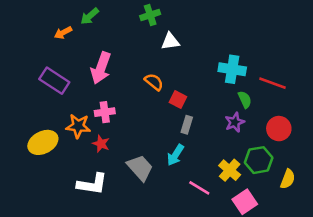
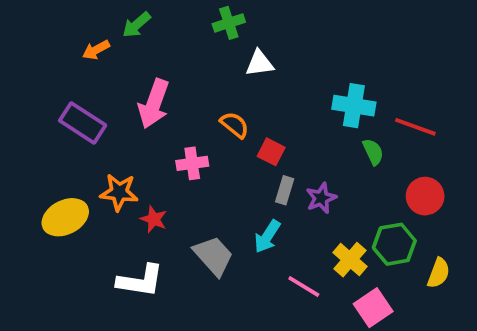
pink cross: (105, 112) -> (192, 163), moved
purple star: (235, 122) -> (321, 198), moved

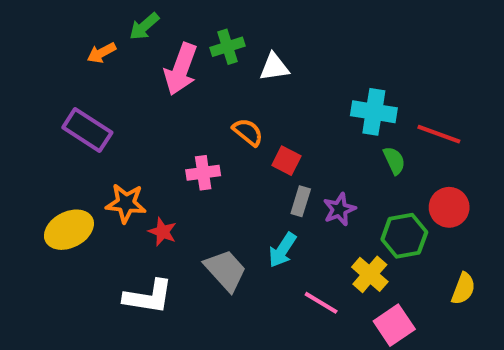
green cross: (229, 23) -> (228, 47), moved
pink arrow: (154, 104) -> (181, 69), moved
green hexagon: (394, 244) -> (404, 236), moved

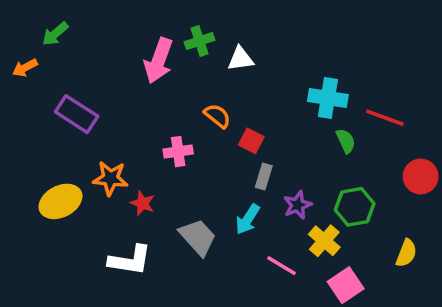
green arrow: (144, 26) -> (55, 34), moved
orange arrow: (102, 53) -> (25, 68), moved
red circle: (449, 207) -> (421, 176), moved
purple star: (339, 209) -> (298, 205), moved

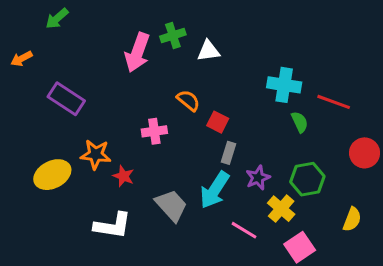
green arrow: (55, 34) -> (57, 18), moved
cyan arrow: (248, 219) -> (215, 190), size x1.4

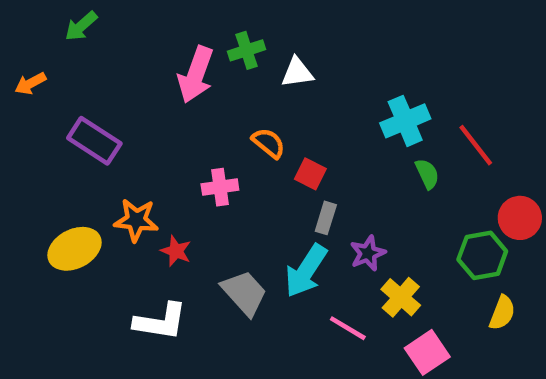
cyan cross: (284, 85) -> (405, 121), turned -32
red line: (334, 102) -> (476, 145), turned 32
green hexagon: (307, 179) -> (482, 255), moved

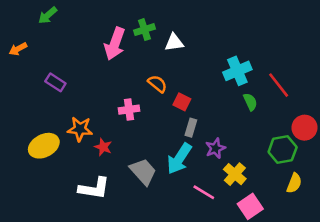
purple rectangle: (94, 141) -> (55, 82), size x0.7

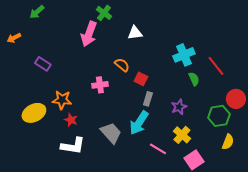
green cross: (144, 30) -> (104, 13), moved, turned -35
red star: (103, 147) -> (71, 120), moved
purple star: (215, 148) -> (179, 107), moved

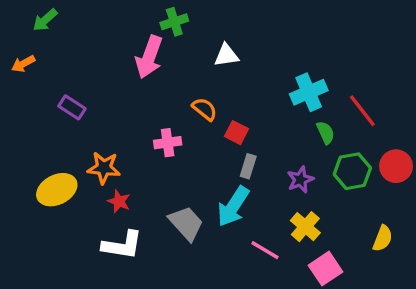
green arrow: (37, 12) -> (45, 20), moved
green cross: (104, 13) -> (174, 22), turned 35
green hexagon: (219, 116) -> (352, 171), moved

